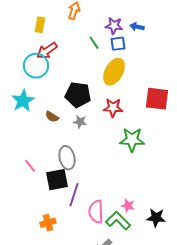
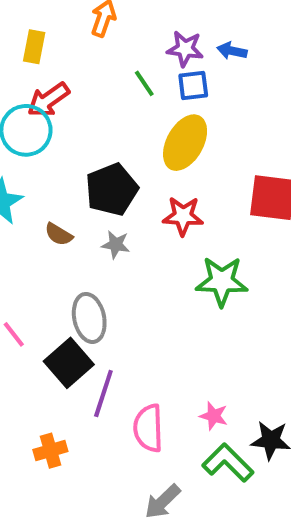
black pentagon: (78, 95) -> (112, 189), turned -30
black square: (57, 180) -> (69, 363), turned -30
green L-shape: (118, 221) -> (228, 463), moved

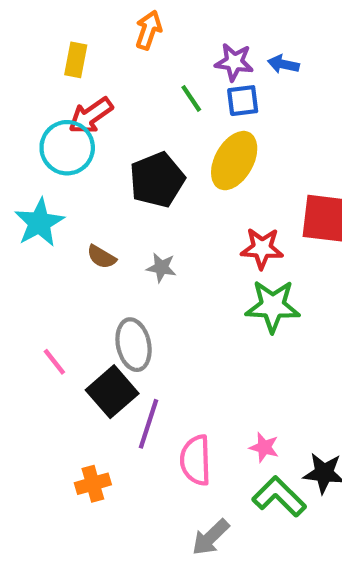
black pentagon: (112, 189) -> (157, 180), moved
red star: (183, 216) -> (262, 248), moved

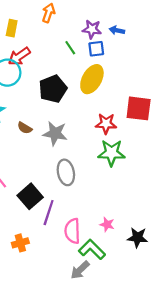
gray star: (161, 268) -> (55, 133), size x1.6
gray ellipse: (134, 345) -> (66, 172), moved
green L-shape: (279, 497) -> (92, 249), moved

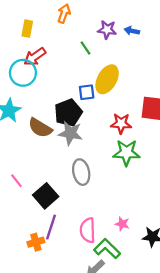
blue square: (96, 49) -> (87, 92), moved
black pentagon: (53, 89) -> (68, 113), moved
brown semicircle: (25, 128) -> (40, 128), size x1.6
purple line: (49, 213) -> (51, 227), moved

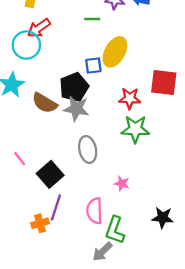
green line: (85, 48) -> (92, 19), turned -56
pink star: (122, 224) -> (122, 184), moved
green L-shape: (107, 249) -> (115, 230), turned -116

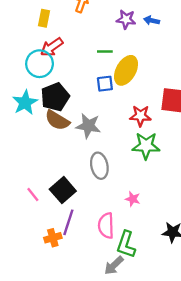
green line: (92, 19) -> (105, 52), moved
black pentagon: (74, 87) -> (55, 97), moved
pink line: (20, 159) -> (33, 195), moved

